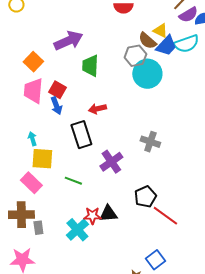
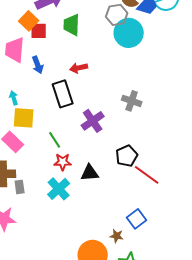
orange square: (33, 62) -> (29, 21), moved
red square: (57, 90) -> (39, 31), moved, turned -30
green line: (73, 181) -> (55, 140), turned 36
red star: (92, 216) -> (63, 162), moved

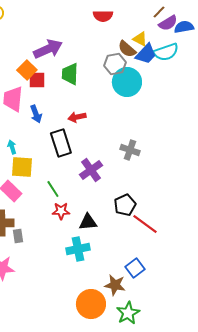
cyan cross: (59, 189) -> (78, 249), moved, turned 30
brown star: (117, 236) -> (115, 285), size x1.5

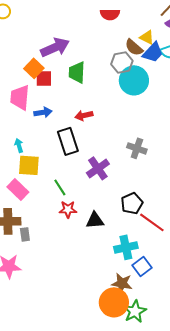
blue arrow: (36, 114) -> (43, 112), turned -78
cyan cross: (78, 249) -> (126, 247), moved
orange circle: (91, 304) -> (114, 302), moved

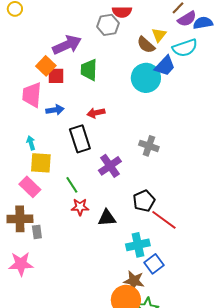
yellow triangle: (147, 37) -> (159, 35), turned 42
blue trapezoid: (153, 52) -> (165, 66), moved
gray hexagon: (122, 62) -> (108, 25), moved

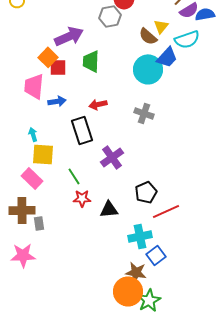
gray cross: (149, 146) -> (144, 113), moved
red line: (164, 220) -> (166, 211), turned -60

